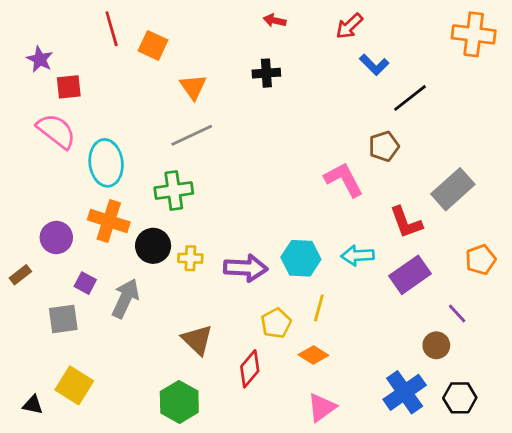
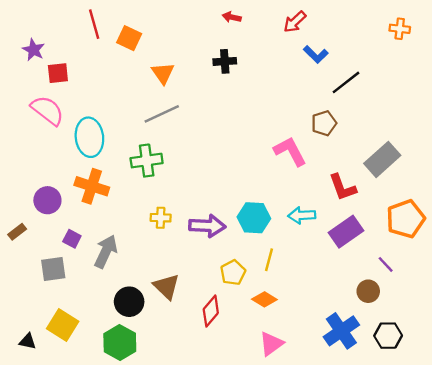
orange cross: (474, 34) -> (400, 29), size x0.6
black circle: (153, 246) -> (129, 302), moved
orange pentagon: (481, 260) -> (406, 219), size x1.5
green hexagon: (179, 402) -> (120, 343), moved

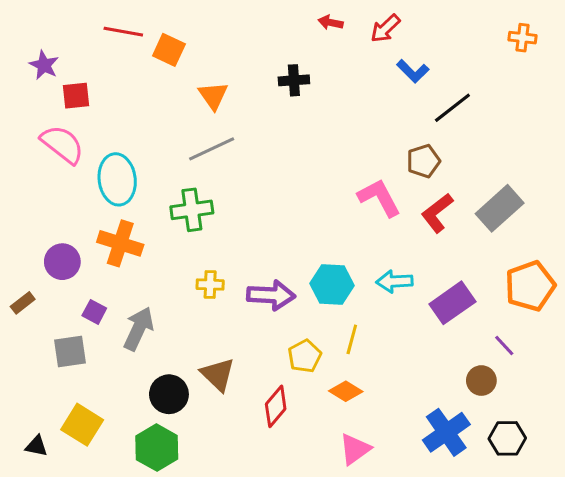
red arrow: (232, 17) -> (330, 22), moved
red line: (94, 24) -> (123, 32), turned -64
red L-shape: (343, 187) -> (437, 213), moved, turned 72

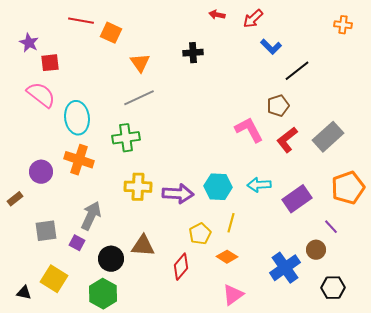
yellow cross: (210, 285) -> (138, 187), size x1.5
purple square: (94, 312) -> (77, 243), moved
brown triangle: (218, 374) -> (143, 246), turned -40
blue cross: (446, 432) -> (285, 268), moved

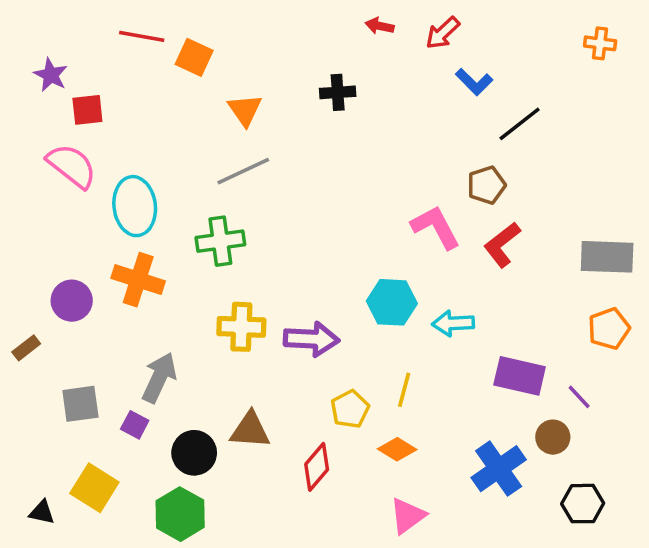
gray rectangle: (328, 137) -> (607, 257), moved, turned 44
cyan hexagon: (218, 187) -> (392, 302), moved
orange pentagon: (348, 188) -> (609, 329), size x0.7
purple rectangle: (297, 199) -> (520, 376), moved, turned 48

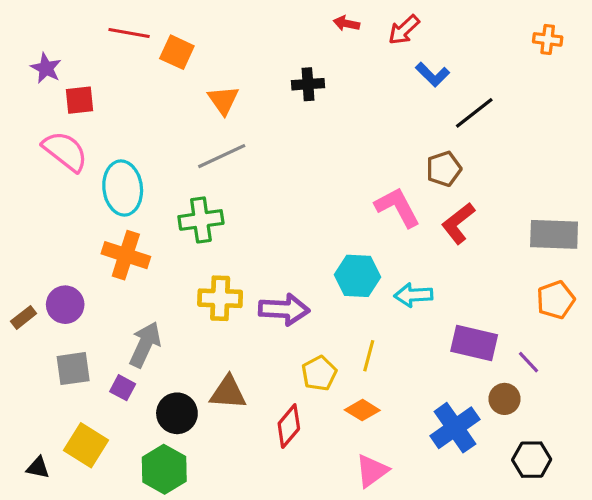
purple circle: (72, 301) -> (65, 305), moved

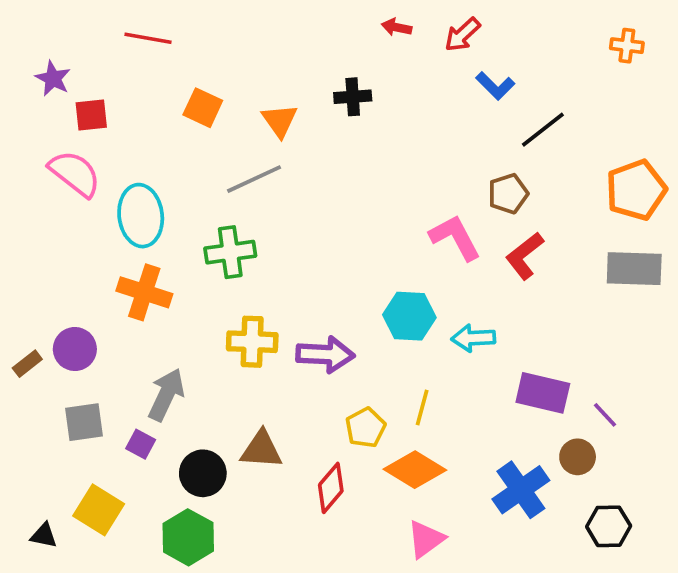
orange square: (177, 52) -> (203, 108), moved
orange triangle: (223, 100) -> (280, 121), moved
orange pentagon: (556, 300) -> (636, 190), moved, size x1.4
orange diamond: (362, 410) -> (415, 470), size x1.5

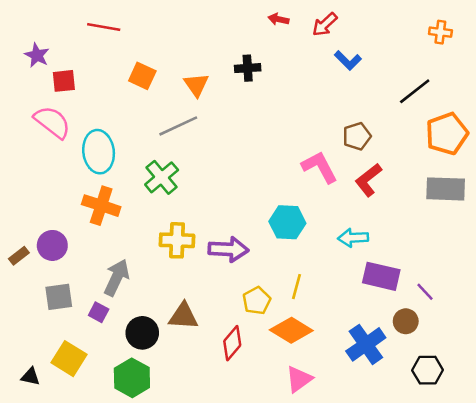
black line: (543, 130) -> (415, 91), moved
green cross: (230, 252) -> (162, 177), turned -32
cyan arrow: (473, 338) -> (353, 238), moved

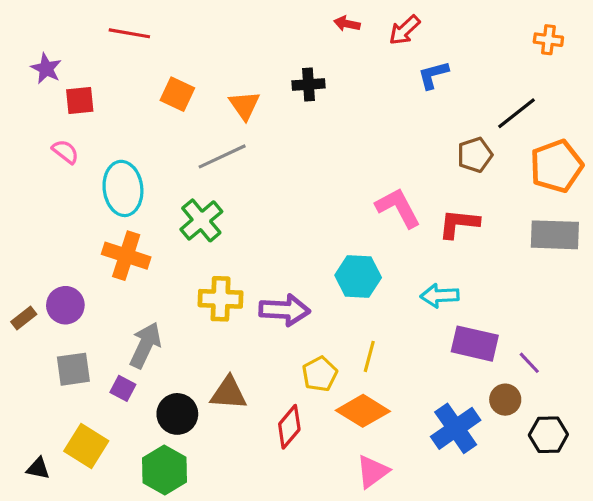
blue L-shape: (348, 60) -> (433, 75), turned 120
pink semicircle: (52, 122) -> (65, 152), size x0.6
brown pentagon: (357, 136) -> (475, 155), moved
red L-shape: (368, 180) -> (459, 224), turned 44
black hexagon: (428, 370) -> (548, 435), moved

